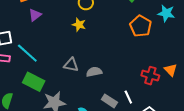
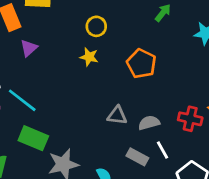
orange pentagon: (141, 26) -> (141, 64), moved
gray triangle: (71, 65) -> (117, 115), moved
gray semicircle: (94, 72) -> (149, 123), moved

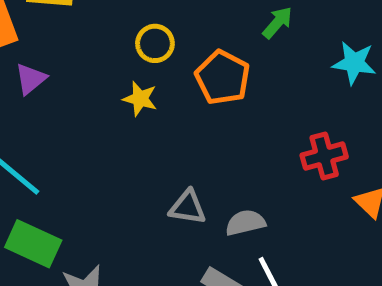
orange pentagon: (141, 64) -> (223, 77), moved
red cross: (190, 119) -> (324, 156), moved, turned -30

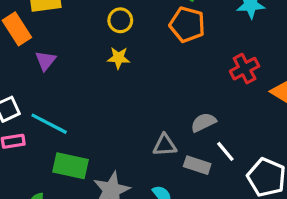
orange pentagon: (223, 77) -> (187, 25), moved
gray triangle: (188, 207) -> (165, 145), moved

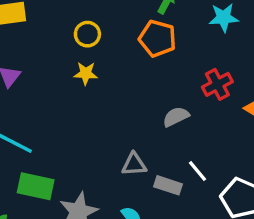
gray semicircle: (203, 122) -> (176, 117), moved

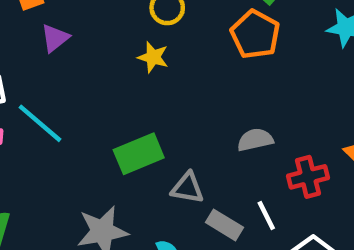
red cross: (217, 84) -> (308, 177), moved
green rectangle: (36, 186) -> (139, 154), moved, turned -48

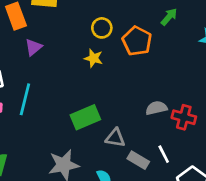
orange pentagon: (255, 34) -> (137, 41), moved
cyan line: (40, 123) -> (25, 99), turned 64
red cross: (308, 177) -> (184, 117), moved, turned 30

